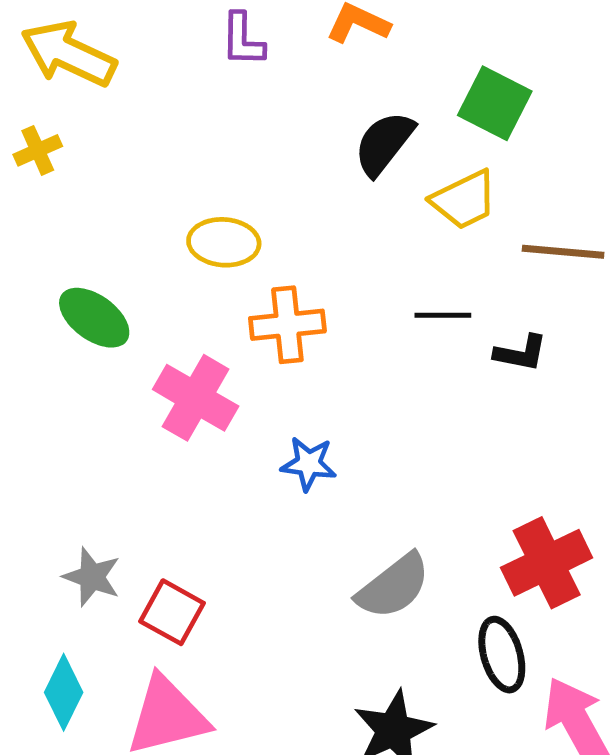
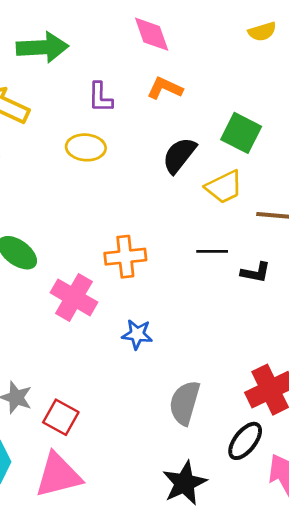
yellow ellipse: (224, 242) -> (86, 147), moved
gray semicircle: (393, 586) -> (185, 403), turned 144
black ellipse: (502, 655) -> (245, 441), turned 54

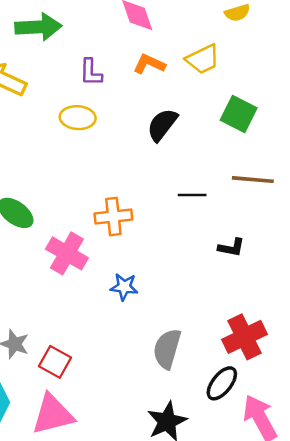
green square: (241, 133) -> (239, 114), moved
yellow trapezoid: (224, 187) -> (203, 59), moved
black line: (212, 251) -> (192, 195), moved
black L-shape: (256, 272) -> (231, 247), moved

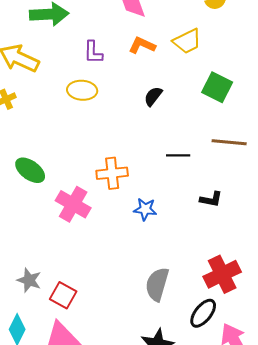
black semicircle: (162, 125) -> (153, 96), size x0.7
blue star: (124, 287) -> (145, 209), moved

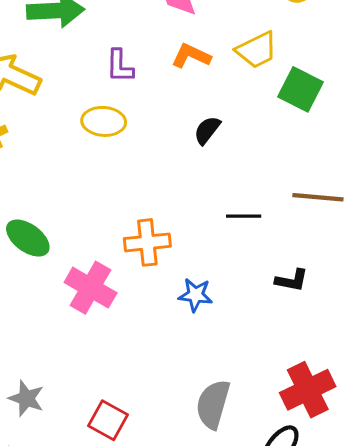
green square: (217, 87) -> (300, 89), moved
red square: (63, 295) -> (108, 420), moved

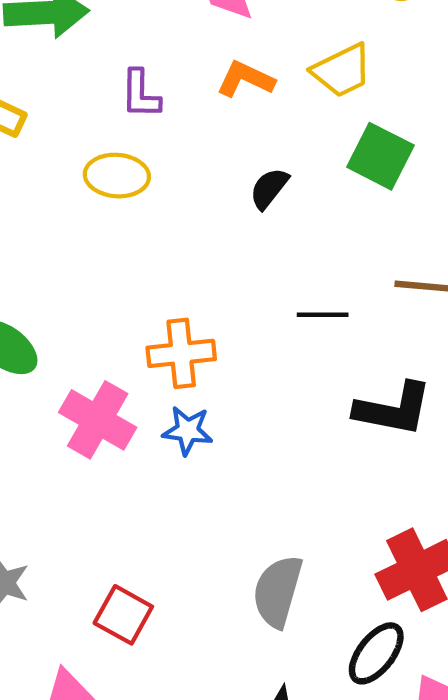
green square: (300, 89) -> (380, 156), moved
black L-shape: (292, 280) -> (393, 409), size x1.6
blue star: (195, 295) -> (188, 431), moved

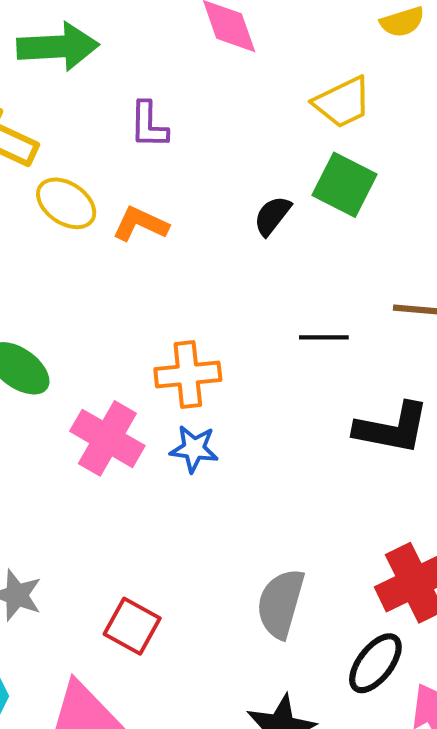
orange L-shape: (245, 79) -> (140, 224), moved
green square: (380, 156) -> (345, 185), moved
yellow ellipse: (117, 176) -> (66, 203), moved, turned 30

